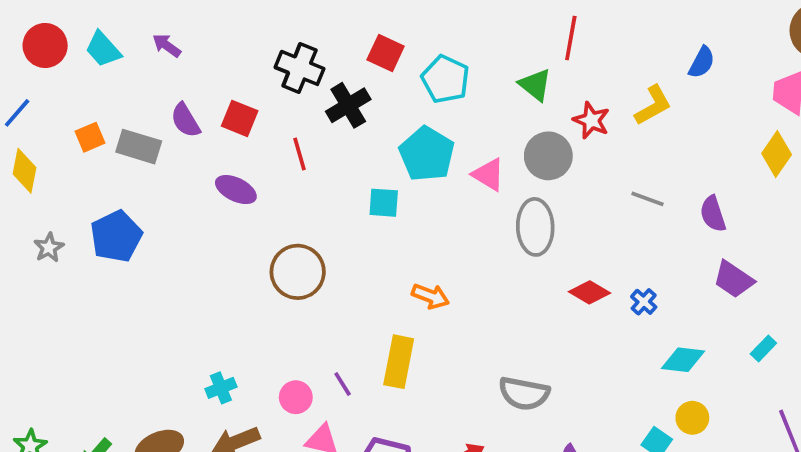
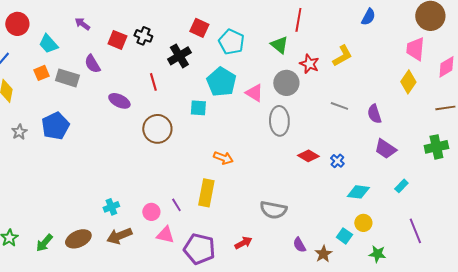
cyan trapezoid: (103, 49) -> (48, 44), moved
blue semicircle: (702, 62) -> (368, 17), moved
black cross: (300, 68) -> (143, 36), moved, size x0.7
red square: (240, 118) -> (117, 40), moved
brown circle: (298, 272) -> (157, 129), moved

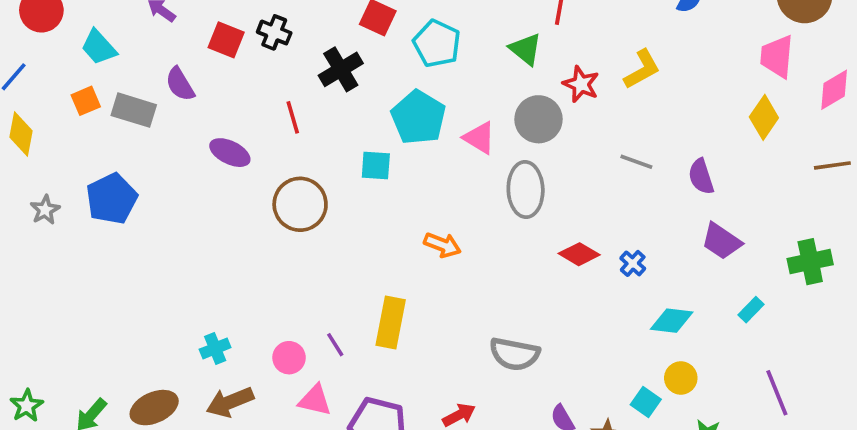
green cross: (436, 147) -> (810, 262), moved
orange arrow: (223, 158) -> (442, 245), moved

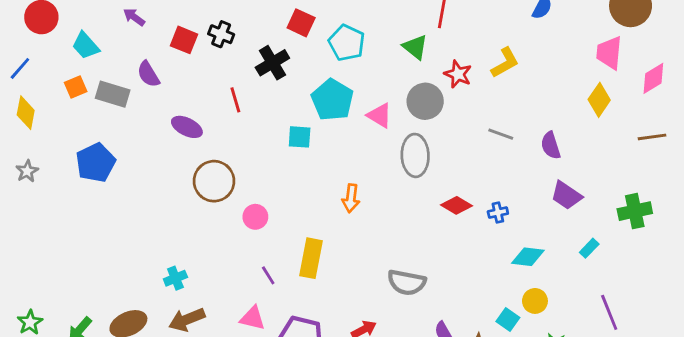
brown circle: (300, 204) -> (214, 181), moved
gray star: (45, 210) -> (27, 171), moved
orange arrow: (442, 245) -> (351, 198), turned 76
blue cross: (633, 263) -> (498, 213), turned 36
pink circle: (289, 358) -> (255, 217), moved

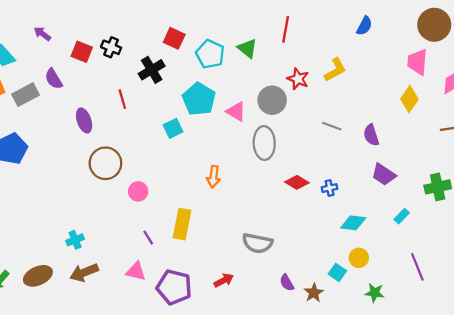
green triangle: (415, 47) -> (247, 48), moved
gray rectangle: (113, 94) -> (26, 95), turned -45
purple ellipse: (187, 127) -> (84, 120), turned 45
cyan square: (300, 137) -> (173, 128), turned -30

